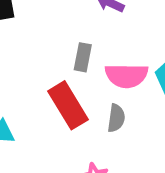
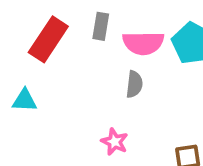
red rectangle: (68, 105) -> (48, 39), moved, turned 66

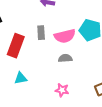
gray semicircle: (134, 84) -> (65, 58), turned -88
cyan triangle: (24, 100) -> (21, 78), moved

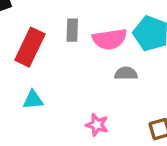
gray semicircle: (65, 58) -> (126, 73), moved

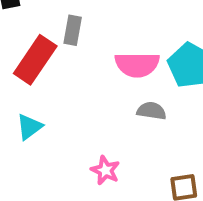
gray rectangle: (72, 30) -> (73, 30), moved
cyan triangle: (33, 100) -> (29, 127), turned -40

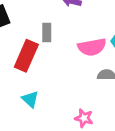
cyan triangle: (29, 127) -> (30, 99), turned -30

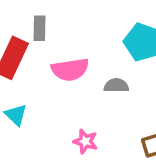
pink semicircle: (92, 47) -> (70, 70), moved

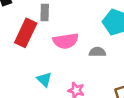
cyan triangle: (16, 115) -> (44, 79), moved

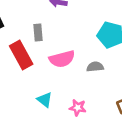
red rectangle: (26, 33) -> (21, 55), turned -48

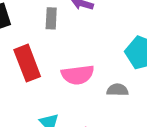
gray rectangle: (38, 33) -> (51, 18), moved

